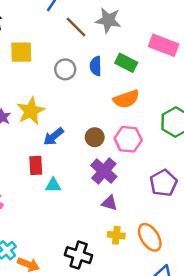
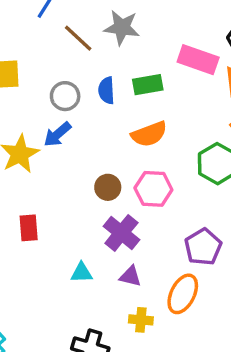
green rectangle: (126, 63) -> (148, 85), turned -35
blue arrow: (53, 137) -> (57, 134), moved
cyan triangle: (53, 185) -> (81, 273), moved
orange ellipse: (150, 237) -> (183, 294), moved, turned 60

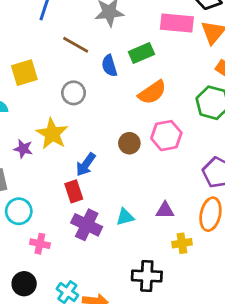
brown line: (78, 38) -> (76, 45), moved
gray circle: (65, 96) -> (74, 93), moved
blue arrow: (57, 134) -> (86, 164), moved
purple cross: (121, 233) -> (87, 225), moved

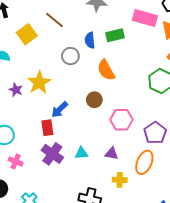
brown line: (76, 45) -> (54, 20), moved
yellow square: (24, 73) -> (27, 34), turned -30
orange semicircle: (152, 92) -> (106, 70), moved, turned 85
gray circle: (74, 93) -> (70, 56), moved
pink hexagon: (166, 136) -> (121, 120), moved

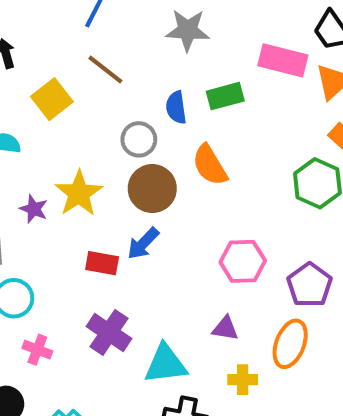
brown circle: (94, 100) -> (152, 189), moved, size x1.5
blue arrow: (60, 110) -> (143, 243), moved
red rectangle: (47, 128) -> (102, 263), moved, turned -70
cyan triangle: (81, 153) -> (165, 364), moved, size x1.6

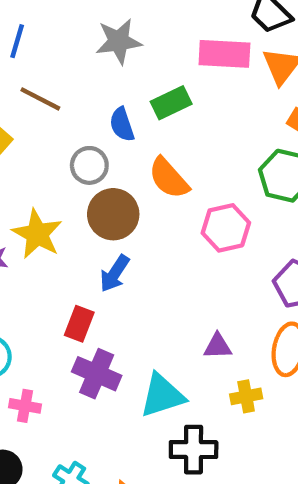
pink hexagon: (243, 261) -> (226, 228), moved
red rectangle: (102, 263) -> (79, 324), moved, turned -68

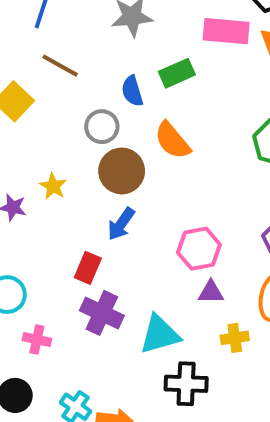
pink hexagon: (226, 228) -> (199, 249), moved
yellow star: (37, 234) -> (53, 186), size x0.6

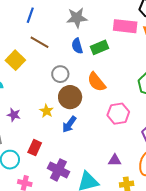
blue semicircle: (132, 91) -> (77, 46), moved
yellow star: (53, 186) -> (47, 111), moved
pink hexagon: (199, 249) -> (118, 114), moved
red rectangle: (88, 268) -> (35, 148), moved

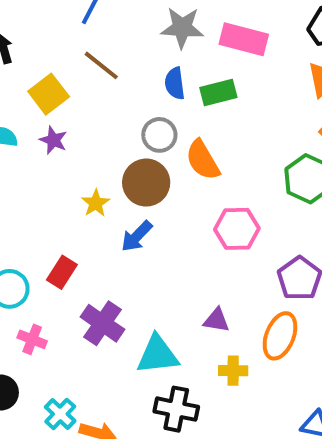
pink rectangle: (125, 26) -> (244, 39), moved
gray circle: (60, 74) -> (159, 135), moved
purple star: (14, 115) -> (53, 140), moved

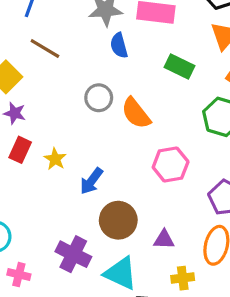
blue semicircle: (175, 83) -> (119, 45), moved
green rectangle: (218, 93) -> (179, 66), moved, turned 48
brown circle: (146, 183) -> (118, 220), moved
red rectangle: (62, 272) -> (20, 150), moved
cyan triangle: (158, 355) -> (121, 273), turned 39

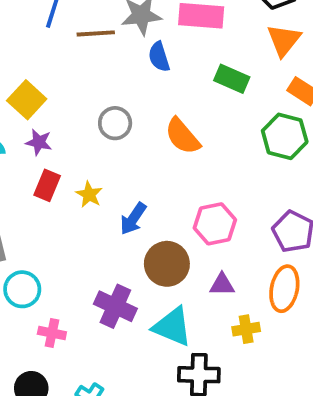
brown line: (45, 48) -> (96, 33), moved, turned -32
gray circle: (99, 98) -> (115, 123), moved
pink hexagon: (171, 164) -> (215, 224), moved

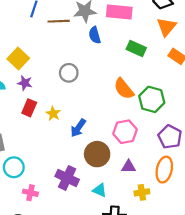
orange semicircle: (183, 136) -> (124, 89), moved
green hexagon: (285, 136) -> (152, 99), moved
cyan triangle: (172, 327) -> (100, 190), size x0.6

